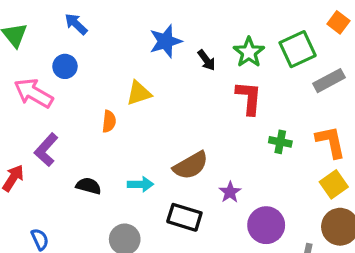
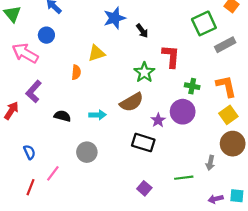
green star: (249, 52) -> (144, 72), moved
black rectangle: (184, 217) -> (143, 143), moved
purple circle: (266, 225) -> (183, 112), moved

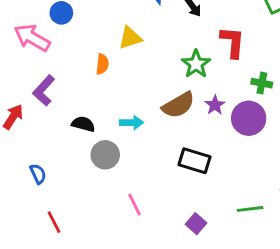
purple star: (158, 120) -> (215, 105), moved
gray circle: (87, 152) -> (105, 155), moved
pink line: (53, 173) -> (134, 205), moved, turned -63
red line: (30, 187) -> (54, 222), moved, turned -49

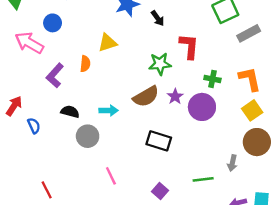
green star: (196, 64) -> (160, 64), turned 30
purple L-shape: (44, 90) -> (55, 75), moved
blue semicircle: (38, 174) -> (34, 126), moved

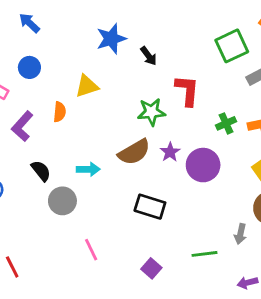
blue circle: (53, 23) -> (29, 67), moved
green cross: (212, 79) -> (226, 123), moved, turned -35
black semicircle: (70, 112) -> (41, 171), turned 36

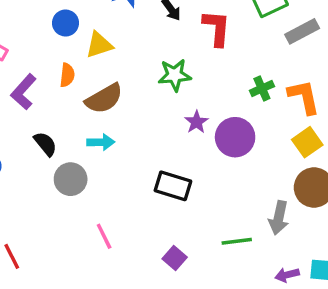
blue circle: (29, 67) -> (66, 23), moved
red L-shape: (187, 90) -> (217, 28), moved
brown semicircle: (134, 152) -> (104, 99), moved
gray arrow: (240, 234) -> (279, 218), size x1.4

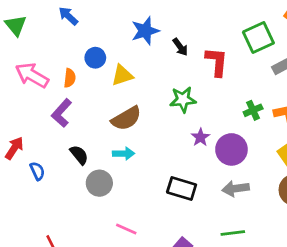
orange semicircle: (67, 75) -> (70, 78), moved
gray arrow: (279, 218) -> (236, 189), moved, turned 70
pink line: (104, 236) -> (126, 229), turned -40

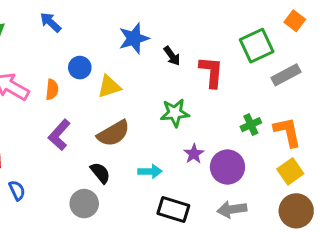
purple L-shape: (62, 113) -> (59, 135), moved
cyan arrow: (124, 153) -> (150, 171), moved
black semicircle: (79, 155) -> (100, 173), moved

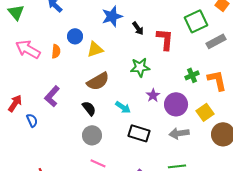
purple L-shape: (59, 135) -> (52, 96), moved
cyan arrow: (150, 171) -> (123, 107), turned 35
yellow square: (290, 171) -> (205, 112), moved
gray circle: (84, 204) -> (92, 135), moved

